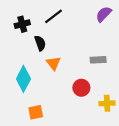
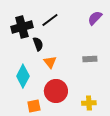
black cross: (22, 24) -> (22, 27), size x1.5
red circle: (81, 88) -> (56, 91), moved, size x1.5
yellow cross: (107, 103) -> (89, 103), moved

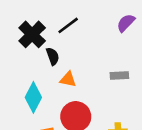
black cross: (22, 27) -> (32, 34), turned -30
orange triangle: (50, 62) -> (68, 79), turned -40

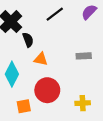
black line: (68, 25) -> (55, 14), moved

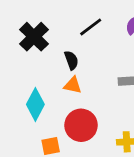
black semicircle: (28, 40) -> (71, 60), moved

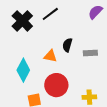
black line: (91, 27) -> (50, 14), moved
black semicircle: (71, 60) -> (67, 45), moved, turned -144

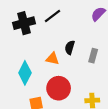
black cross: (22, 21) -> (24, 23), turned 30
gray rectangle: (90, 53) -> (93, 56), turned -72

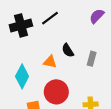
black semicircle: (70, 48) -> (68, 50), turned -48

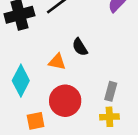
gray rectangle: (92, 59) -> (111, 91), moved

